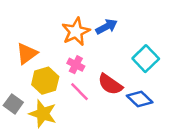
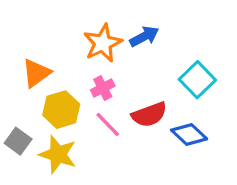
pink cross: (76, 65) -> (103, 88), turned 35
red semicircle: (110, 84) -> (149, 115), turned -55

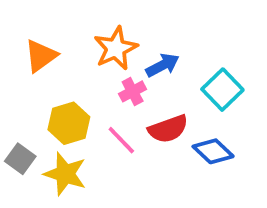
blue arrow: (144, 37) -> (163, 65), moved
orange triangle: (36, 73) -> (41, 56), moved
pink cross: (103, 88) -> (133, 91), moved

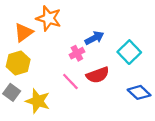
orange star: (116, 48) -> (49, 18), moved, turned -30
yellow hexagon: (69, 123) -> (18, 63), moved
blue diamond: (213, 151) -> (139, 92), moved

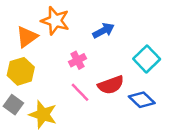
blue arrow: (94, 38) -> (103, 31), moved
pink cross: (77, 53) -> (78, 60), moved
blue diamond: (139, 92) -> (142, 100), moved

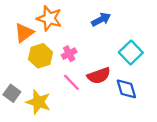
blue arrow: (103, 31) -> (101, 19), moved
yellow hexagon: (21, 71) -> (41, 56), moved
blue diamond: (142, 100) -> (126, 89), turned 30

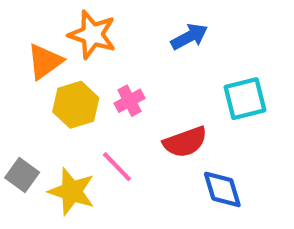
cyan square: (131, 53) -> (245, 99), turned 30
pink line: (71, 82) -> (117, 167), moved
blue diamond: (126, 89) -> (222, 189), moved

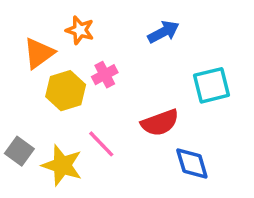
orange star: (92, 35) -> (80, 30), size x0.7
pink cross: (129, 101) -> (105, 75), moved

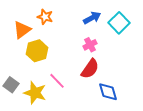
pink cross: (105, 75) -> (90, 45), moved
cyan square: (211, 85) -> (119, 23), moved, turned -30
red semicircle: (160, 123) -> (90, 69), turned -35

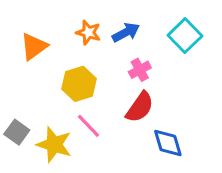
orange star: (45, 17) -> (88, 32), moved
blue arrow: (92, 18) -> (126, 32), moved
yellow hexagon: (37, 51) -> (79, 84), moved

